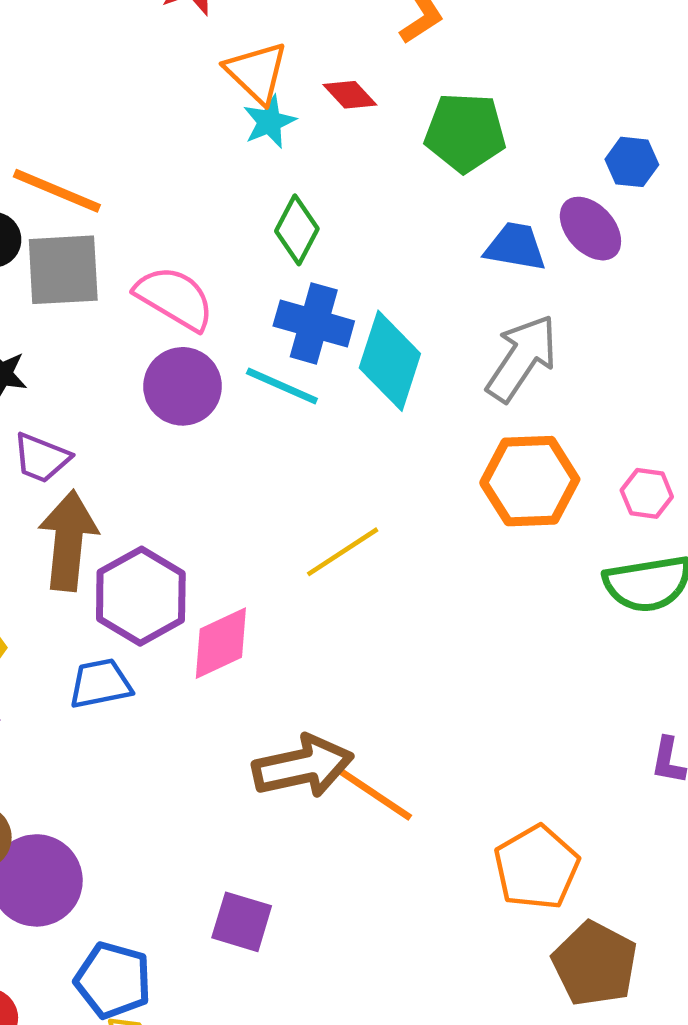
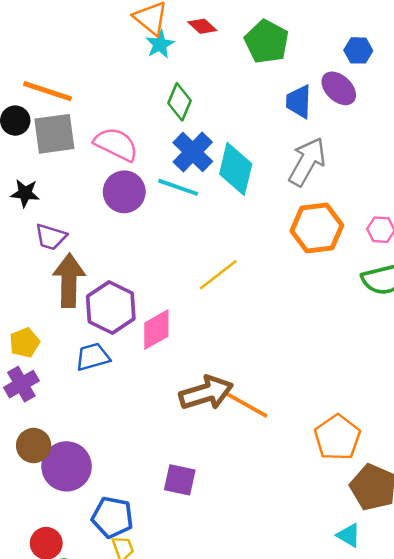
green pentagon: (465, 132) -> (267, 42), turned 30
blue trapezoid: (515, 247) -> (299, 101), turned -93
blue cross: (314, 323) -> (193, 152), turned 33

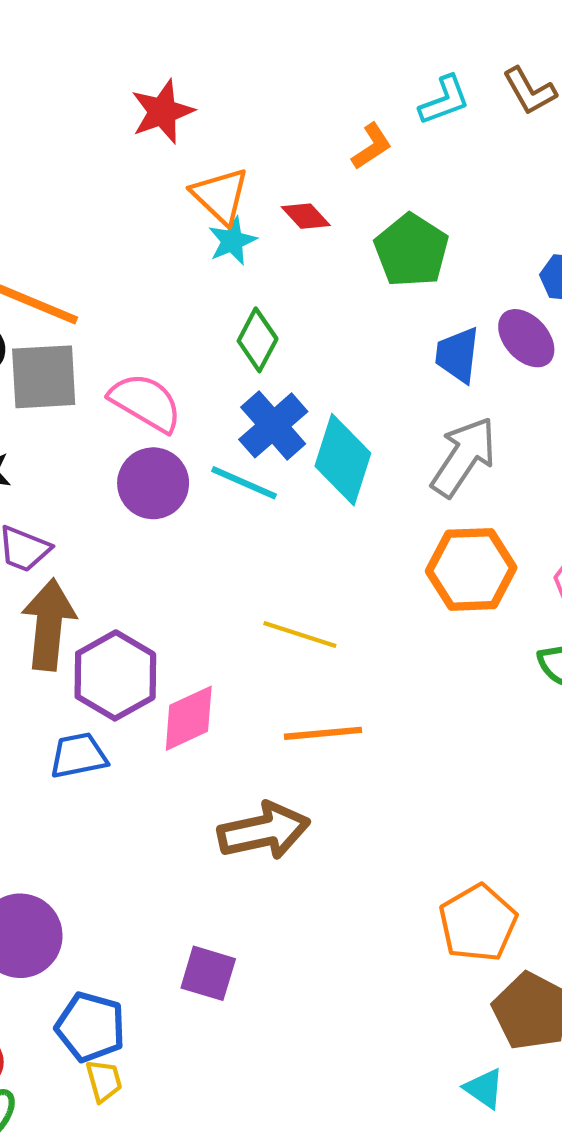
yellow line: (218, 275) -> (300, 634), turned 51
orange line: (246, 405) -> (323, 733), moved, turned -39

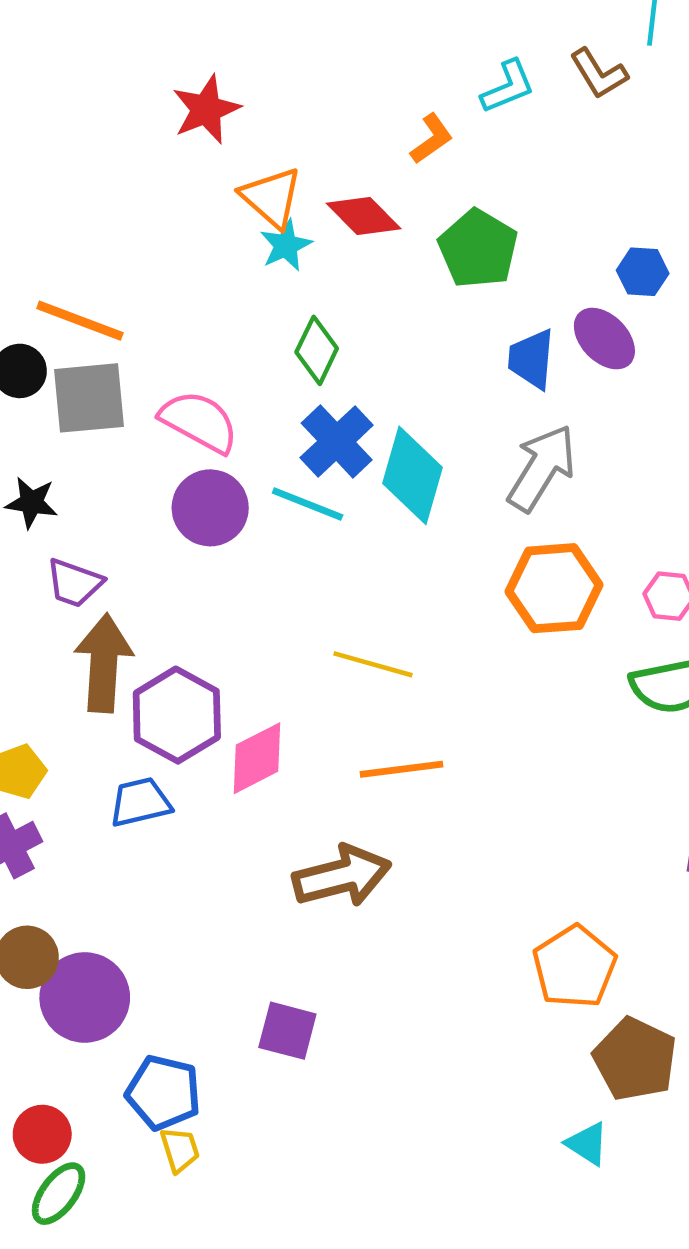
red diamond: (306, 216) -> (364, 216), size x1.4

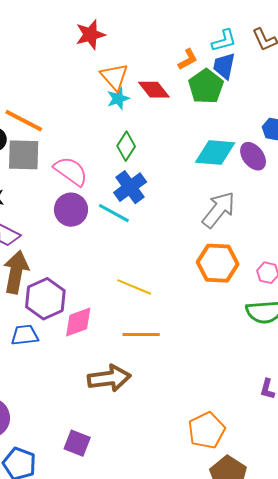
green pentagon: (478, 249) -> (206, 86), moved
blue trapezoid: (531, 359) -> (224, 66), moved
cyan diamond: (413, 475) -> (215, 153), moved, turned 72

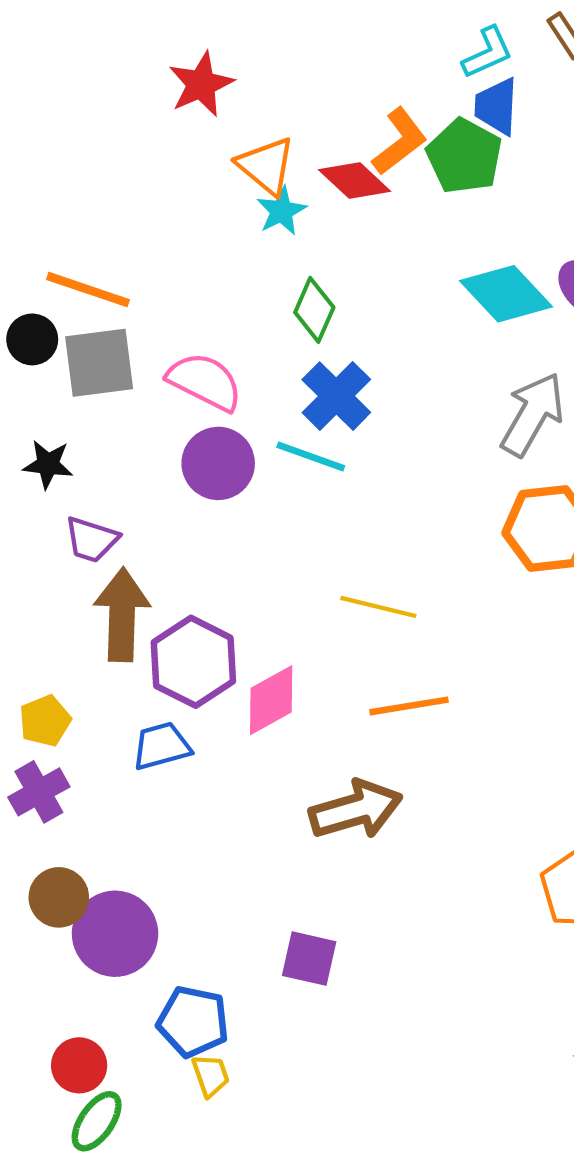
orange L-shape: (188, 59) -> (400, 141), moved, size x1.4
cyan diamond: (215, 153) -> (506, 294), turned 51

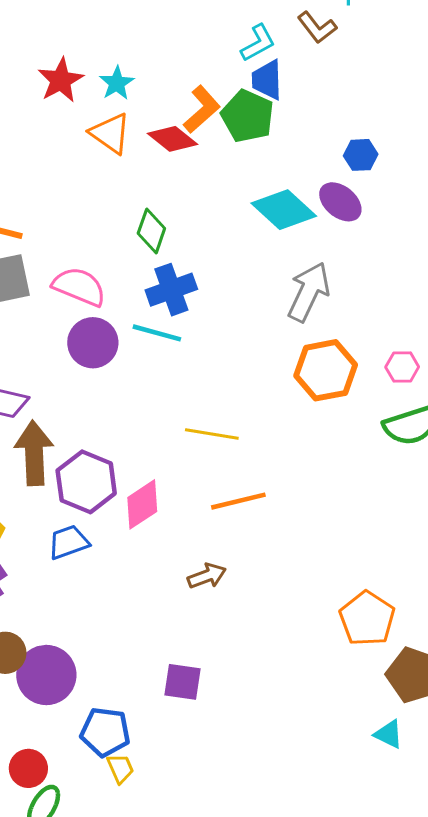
cyan star: (281, 211) -> (117, 83), moved
blue cross: (336, 396) -> (171, 290), turned 30
brown arrow: (356, 810) -> (207, 576), size x0.6

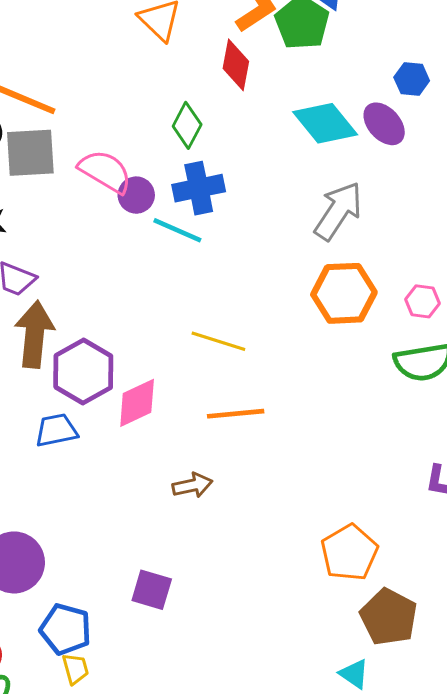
red diamond: (172, 139) -> (236, 65), moved, turned 54
purple circle: (93, 343) -> (136, 195), moved, size x0.7

